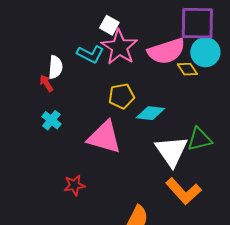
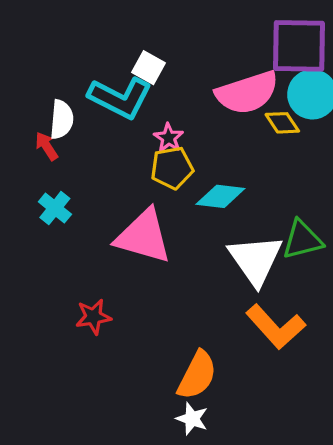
white square: (109, 25) -> (149, 68), moved
pink star: (119, 47) -> (169, 138), moved, size x0.5
cyan L-shape: (90, 54) -> (120, 98), size x1.4

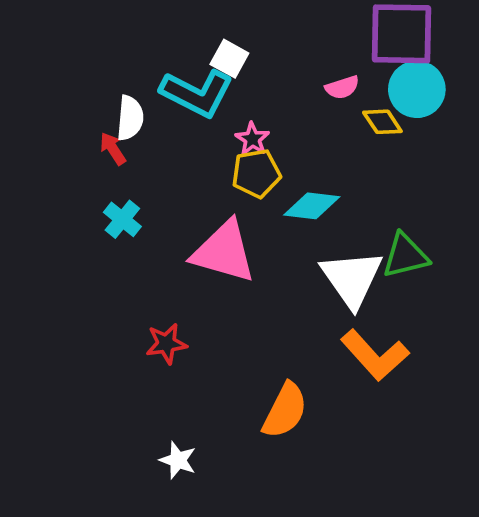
pink semicircle: (247, 93) -> (342, 87), size x0.5
white star: (192, 419) -> (178, 460), moved

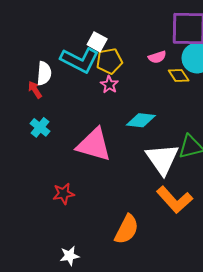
yellow pentagon: (256, 173) -> (109, 61), moved
white star: (178, 460) -> (70, 256), turned -30

